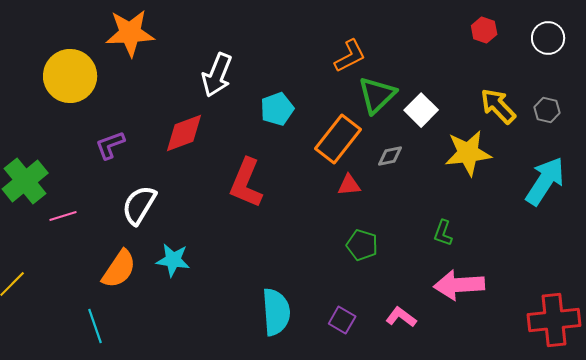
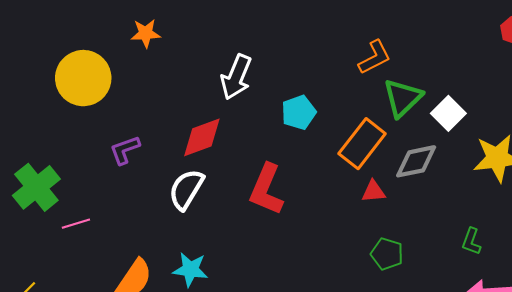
orange star: (130, 33) -> (146, 33), size x0.6
gray diamond: (390, 156) -> (416, 161), size x1.6
white semicircle: (139, 205) -> (186, 189), moved

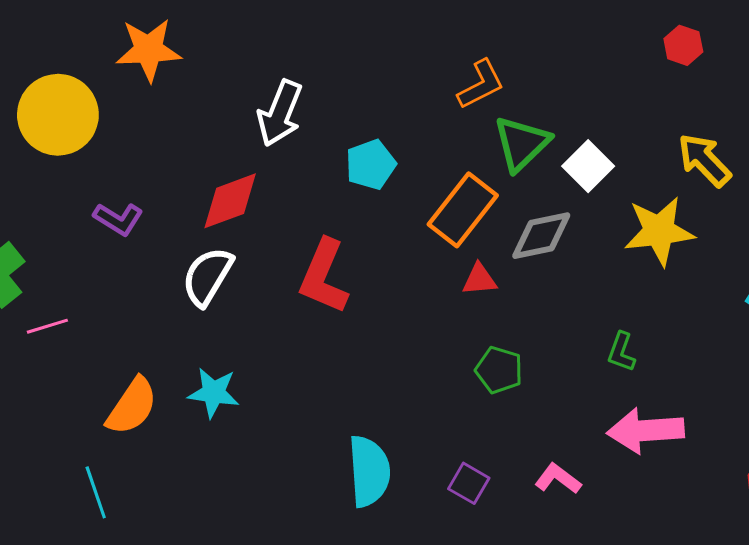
orange star: (146, 33) -> (149, 50), size x1.5
purple L-shape: (125, 150) -> (118, 219), turned -128

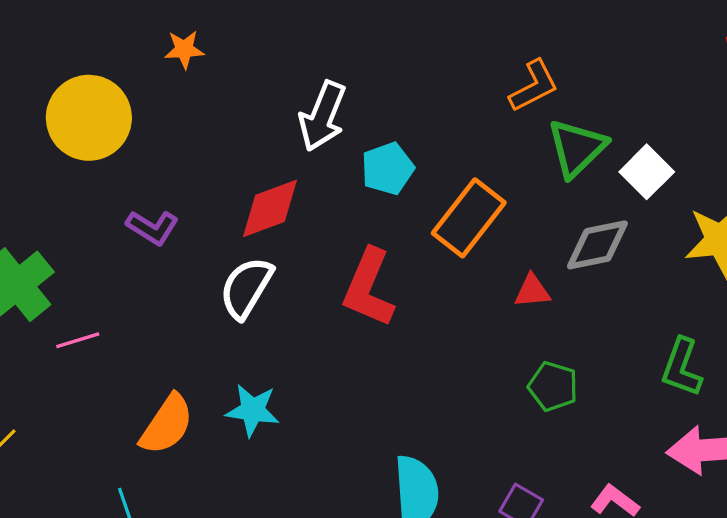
orange star: (149, 50) -> (184, 49), size x0.6
cyan pentagon: (371, 165) -> (388, 169), moved
orange rectangle: (463, 210) -> (469, 218), moved
green L-shape: (621, 352) -> (682, 367), size x1.4

